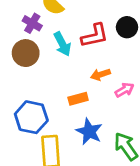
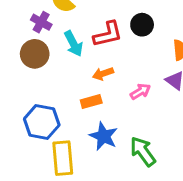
orange arrow: (101, 75) -> (103, 74), moved

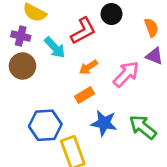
pink arrow: (140, 91) -> (126, 74), size x1.5

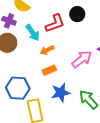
orange arrow: (88, 67) -> (47, 50), moved
blue star: (104, 123) -> (61, 93), turned -30

